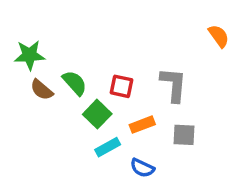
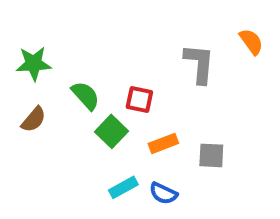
gray L-shape: (174, 85) -> (199, 64), moved
brown semicircle: (42, 90) -> (34, 119), moved, turned -90
cyan rectangle: (108, 147) -> (123, 187), moved

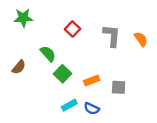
orange semicircle: (251, 42) -> (141, 39), moved
green star: (34, 64) -> (23, 18), moved
red square: (139, 100) -> (73, 29), moved, turned 32

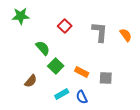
brown semicircle: (19, 67) -> (31, 81), moved
orange rectangle: (92, 81) -> (82, 72), turned 48
blue semicircle: (92, 109) -> (82, 97), turned 40

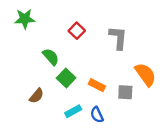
orange semicircle: (126, 35) -> (145, 74), moved, size x1.5

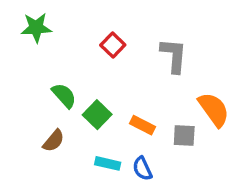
green semicircle: (51, 57) -> (64, 96), moved
cyan rectangle: (73, 111) -> (108, 163), turned 42

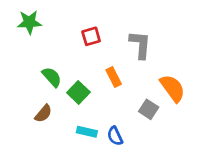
red square: (113, 45) -> (91, 36), turned 30
orange rectangle: (142, 125) -> (114, 77), moved, turned 36
gray square: (184, 136) -> (149, 109), turned 30

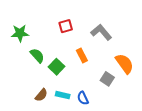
green star: (29, 22) -> (20, 33), moved
gray L-shape: (140, 45) -> (101, 32), turned -45
brown semicircle: (43, 114) -> (41, 95), moved

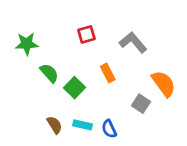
brown semicircle: (41, 95) -> (55, 125), turned -72

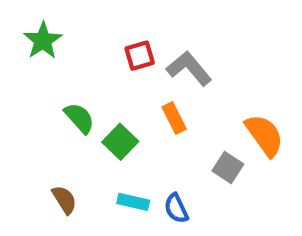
gray L-shape: (133, 42) -> (189, 69), moved
green star: (27, 44) -> (43, 41), moved, turned -30
brown semicircle: (55, 125) -> (64, 200), moved

